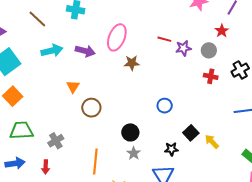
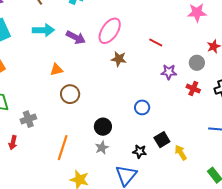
purple star: (183, 48) -> (169, 72), moved
orange triangle: (73, 87) -> (56, 70), turned 32

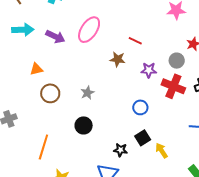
brown star: (119, 59) -> (118, 59), moved
red cross: (193, 89) -> (173, 86), size x1.6
blue circle: (142, 107) -> (140, 107), moved
gray star: (102, 148) -> (87, 93), moved

